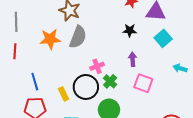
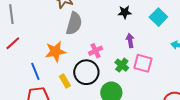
orange star: (50, 39) -> (55, 52), moved
red line: (15, 51) -> (13, 43), turned 49
green cross: (110, 81) -> (122, 65), moved

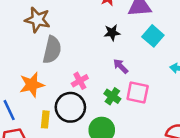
purple arrow: (130, 41) -> (121, 66), turned -32
yellow rectangle: (65, 81) -> (45, 119), turned 40

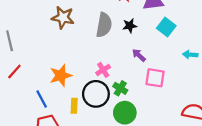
gray semicircle: (52, 50) -> (104, 25), moved
green cross: (112, 96) -> (120, 88), moved

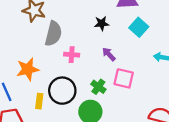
gray semicircle: (104, 25) -> (53, 34), moved
pink cross: (103, 70) -> (72, 55), moved, turned 32
green cross: (120, 88) -> (98, 87), moved

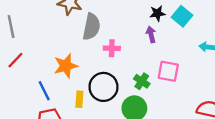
black star: (102, 23) -> (157, 13), moved
purple arrow: (109, 54) -> (151, 34), moved, turned 32

